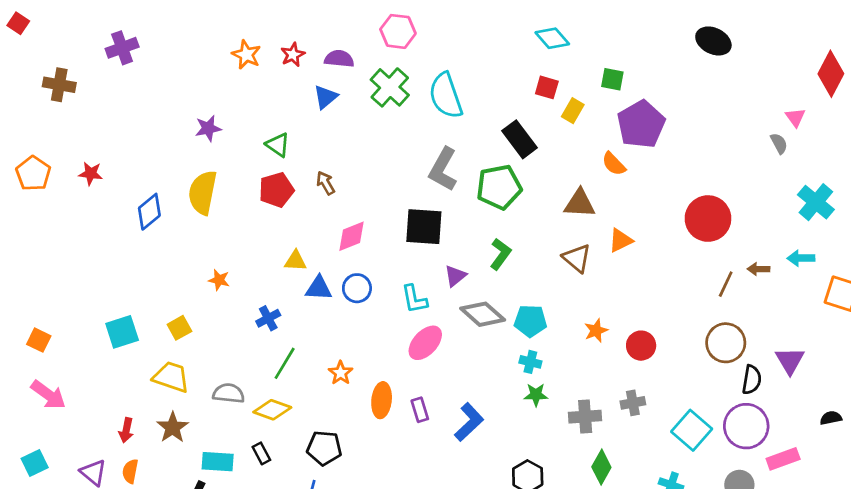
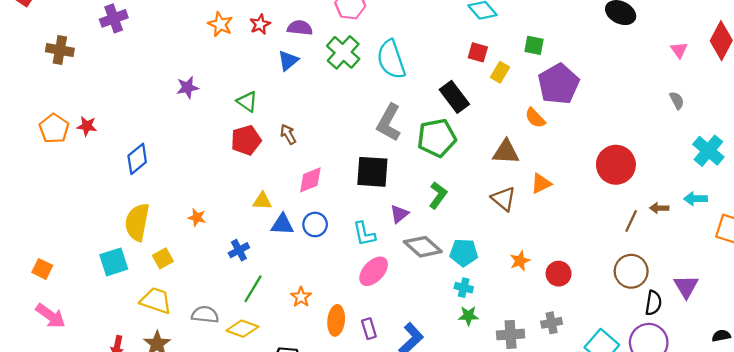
pink triangle: (795, 117) -> (679, 50), moved
orange pentagon: (33, 173) -> (54, 128), moved
yellow semicircle: (203, 193) -> (137, 222), moved

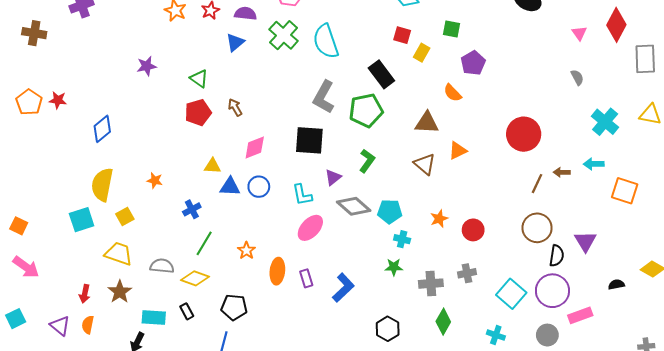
purple pentagon: (559, 84) -> (473, 63), size x0.7
cyan cross: (464, 288) -> (402, 239), moved

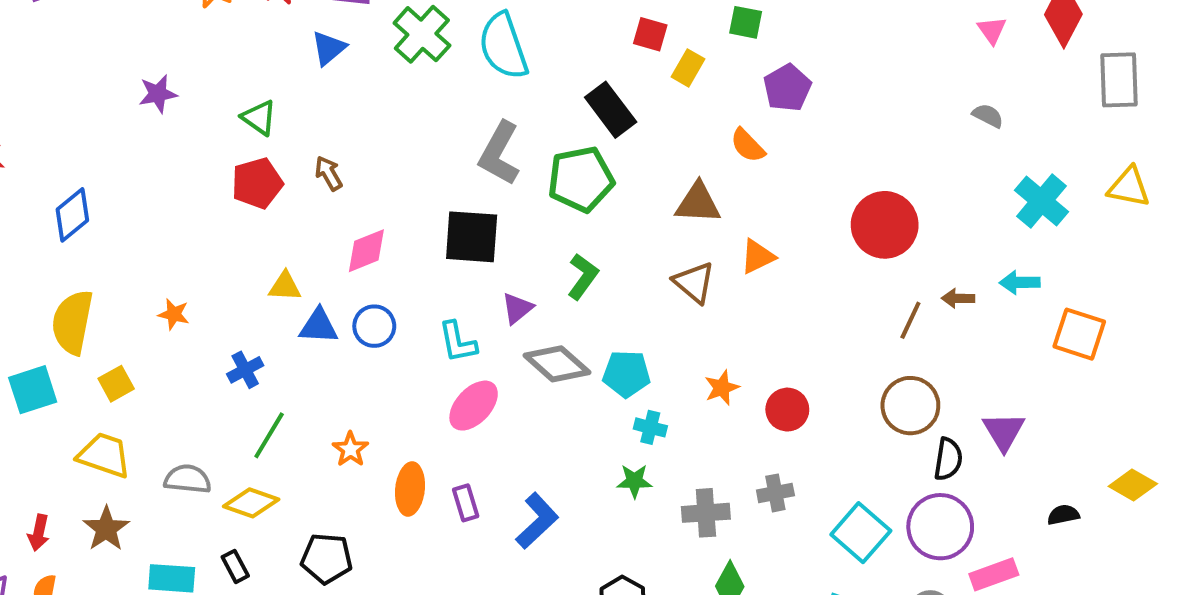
gray semicircle: (577, 77) -> (988, 116), turned -35

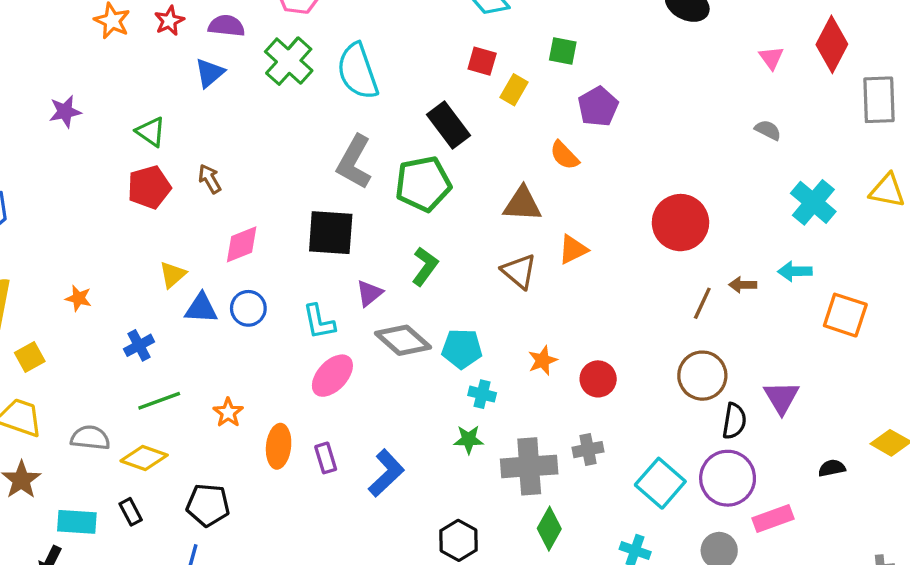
yellow triangle: (285, 286) -> (173, 275), turned -44
green line: (269, 435) -> (159, 401), turned 39
gray cross: (706, 513) -> (529, 466), size x1.4

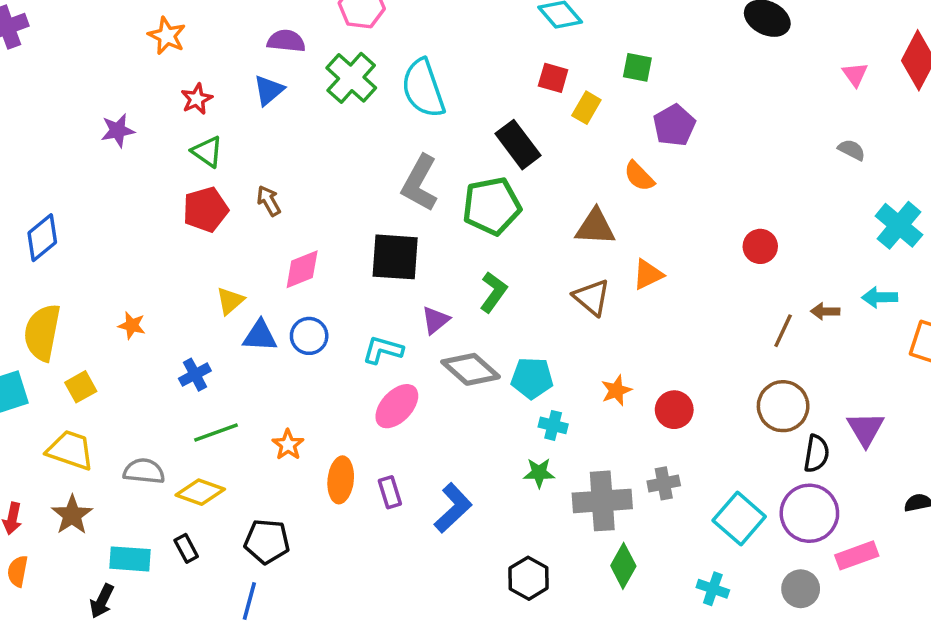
red star: (169, 21) -> (197, 99), moved
red circle: (680, 223) -> (760, 246), size x0.6
cyan L-shape: (319, 322) -> (383, 350), turned 117

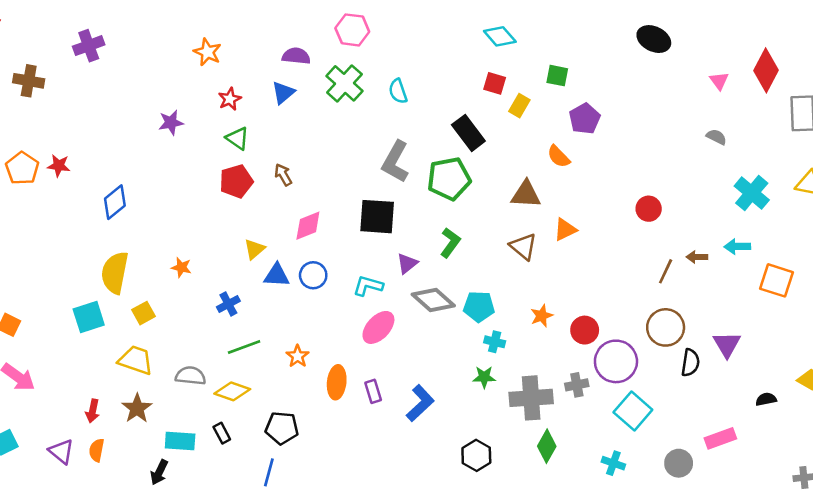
cyan semicircle: (423, 88) -> (398, 91), size x0.6
purple circle: (809, 513) -> (616, 361), moved

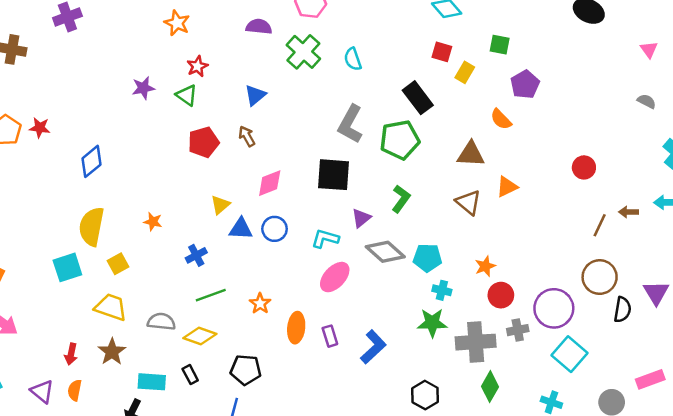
blue triangle: (283, 93) -> (255, 95), moved
green triangle: (237, 138) -> (187, 95), moved
red circle: (585, 330) -> (501, 295), moved
green star: (484, 377) -> (432, 323), size x1.4

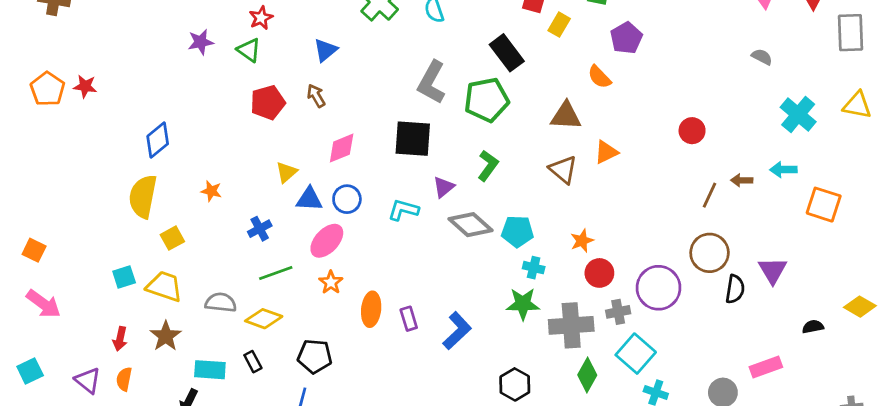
blue diamond: (92, 161) -> (158, 140), moved
cyan square: (67, 267) -> (124, 277), moved, size x0.7
pink ellipse: (335, 277) -> (327, 241), moved
cyan square: (569, 354) -> (636, 354), moved

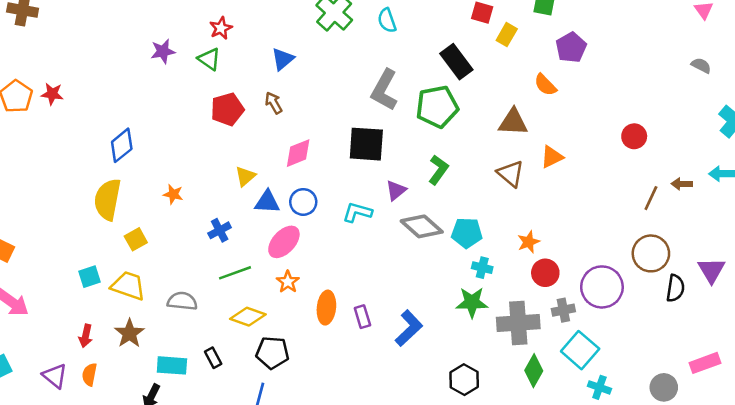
yellow diamond: (264, 319) -> (248, 317), moved

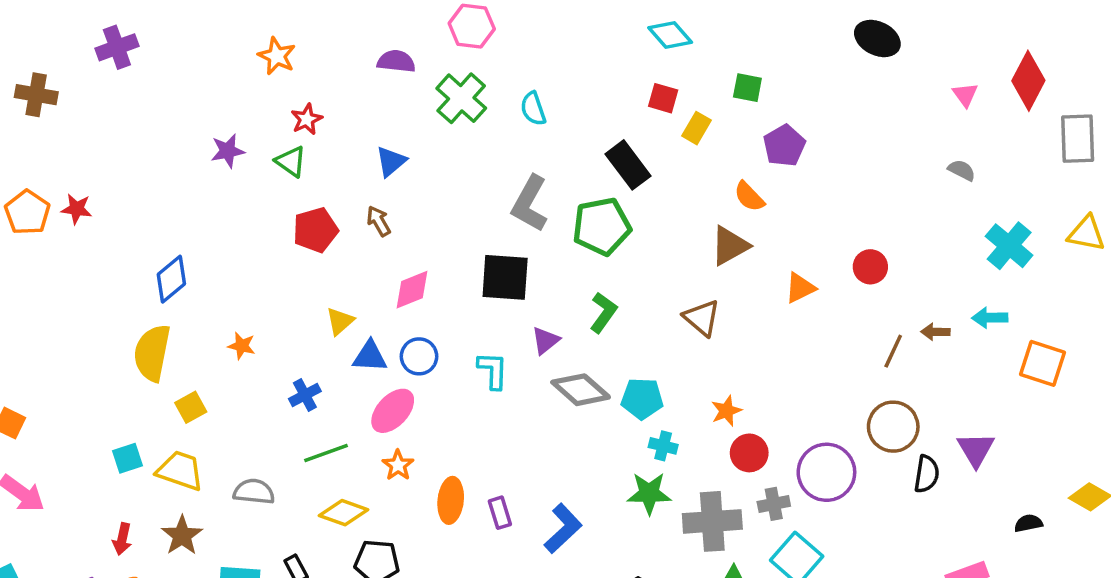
brown triangle: (513, 122) -> (730, 246), moved, turned -32
orange triangle: (552, 157) -> (800, 288), moved
cyan L-shape: (357, 212) -> (493, 370), turned 76

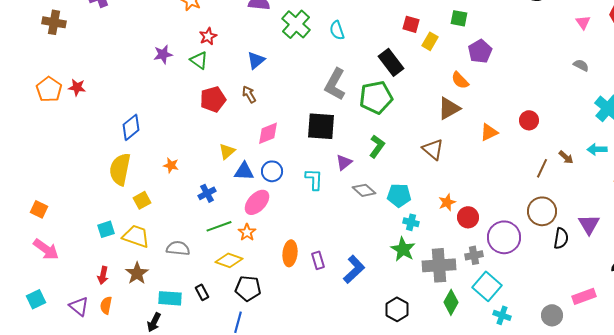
brown arrow: (935, 332) -> (566, 157), turned -140
gray diamond: (581, 390) -> (364, 190), size x0.7
red circle: (749, 453) -> (468, 217), moved
orange star: (398, 465) -> (247, 232), moved
green star: (649, 493) -> (403, 249), turned 30

